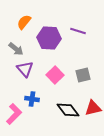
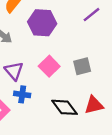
purple line: (78, 31) -> (92, 15), moved, turned -56
purple triangle: (25, 69) -> (14, 71), moved

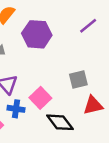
pink square: (49, 66) -> (40, 98), moved
red triangle: (94, 105) -> (93, 105), moved

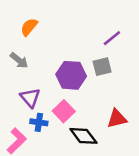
purple hexagon: (37, 34) -> (71, 75), moved
gray square: (78, 80) -> (102, 67), moved

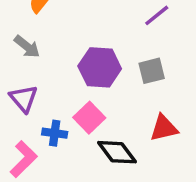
gray square: (102, 67) -> (152, 71), moved
purple triangle: (30, 98) -> (24, 99), moved

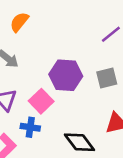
pink square: (89, 118) -> (41, 101), moved

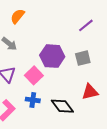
blue cross: (30, 127) -> (33, 100), moved

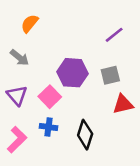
red triangle: (90, 92) -> (123, 104), moved
black diamond: (62, 106) -> (85, 135), turned 55

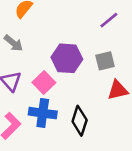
blue cross: (48, 127) -> (43, 113), size x1.5

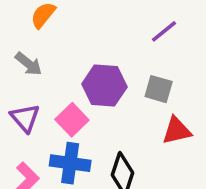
gray square: (105, 61) -> (159, 89), turned 30

